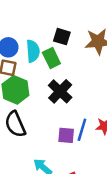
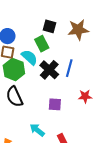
cyan semicircle: (33, 51) -> (29, 57), moved, turned -42
blue line: (82, 130) -> (69, 68), moved

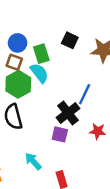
green rectangle: (42, 44) -> (41, 54), moved
black cross: (49, 70) -> (68, 113), moved

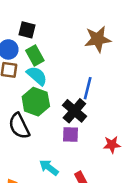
black square: (70, 40) -> (27, 30), moved
green hexagon: (18, 84) -> (36, 102), moved
red star: (98, 131) -> (112, 145), moved

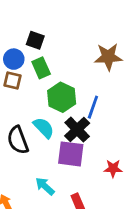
cyan semicircle: (37, 76) -> (44, 128), moved
green hexagon: (36, 102) -> (62, 97), moved
purple square: (71, 135) -> (71, 154), size x1.5

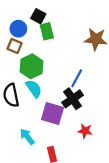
green rectangle: (41, 68) -> (47, 31), moved
green hexagon: (62, 97) -> (31, 66), moved
black cross: (77, 129) -> (73, 99), moved

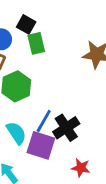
blue line: (77, 78) -> (44, 121), moved
cyan semicircle: (34, 89) -> (16, 133), moved

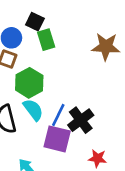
cyan semicircle: (16, 133) -> (33, 110), moved

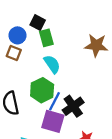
green hexagon: (29, 83) -> (42, 90), moved
cyan semicircle: (33, 110) -> (52, 64), moved

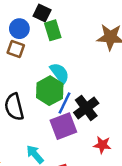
cyan semicircle: (52, 64) -> (60, 73), moved
purple square: (53, 121) -> (63, 126), turned -35

